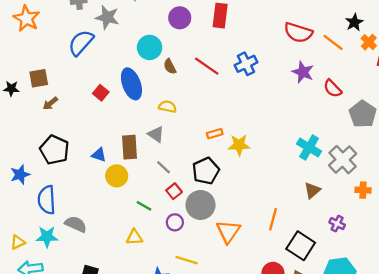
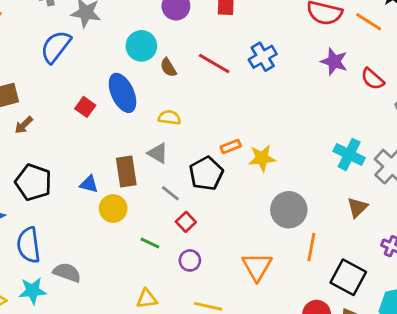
black pentagon: (206, 171) -> (206, 173), moved
gray circle: (201, 205) -> (289, 210), moved
yellow triangle: (134, 237) -> (147, 299), moved

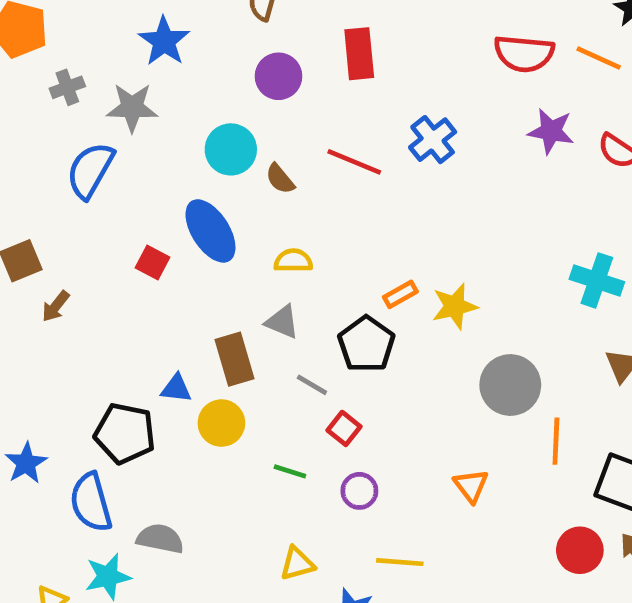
black pentagon: (33, 182) -> (125, 433), moved
orange triangle: (257, 267) -> (471, 486), size x0.7

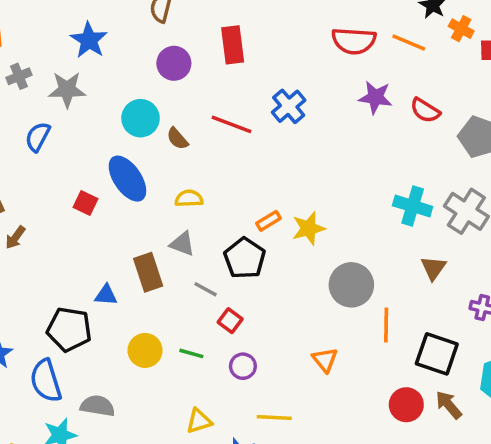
blue semicircle: (90, 170) -> (38, 137), size x0.7
yellow circle: (221, 423) -> (145, 350), moved

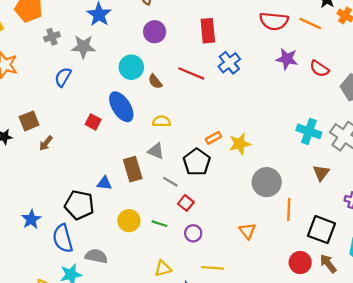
red rectangle: (233, 45) -> (208, 31), moved

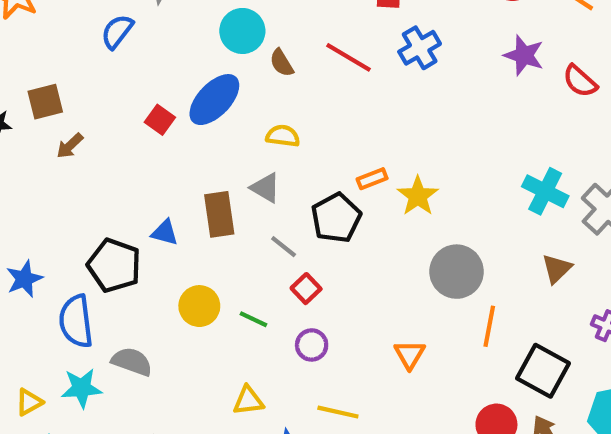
blue ellipse: (121, 107) -> (214, 100), turned 68
yellow star: (240, 144) -> (418, 196), turned -30

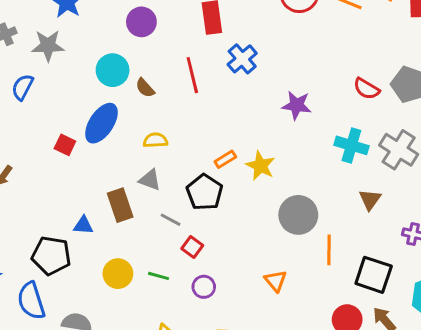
purple star: (524, 55) -> (297, 105), moved
red line: (349, 57) -> (192, 75), turned 56
red semicircle: (580, 81) -> (367, 89), moved

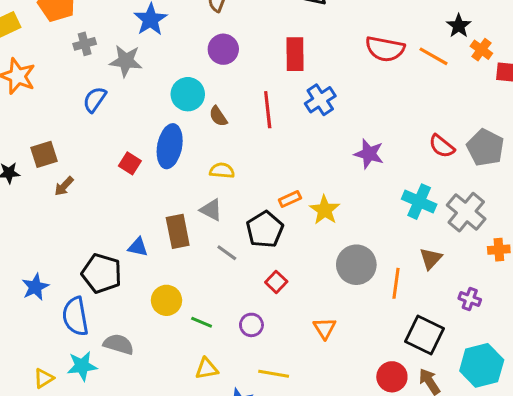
blue ellipse: (101, 123) -> (170, 146), turned -30
red square: (192, 247) -> (276, 282), moved
orange line: (329, 250) -> (396, 283), moved
green line: (159, 276) -> (202, 322), moved

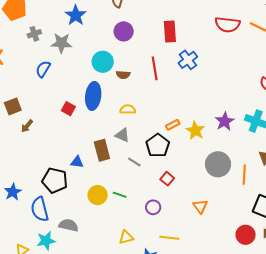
brown semicircle: (218, 116) -> (123, 75), turned -48
purple star: (369, 154) -> (225, 121), moved, turned 30
green line: (202, 322) -> (120, 195), moved

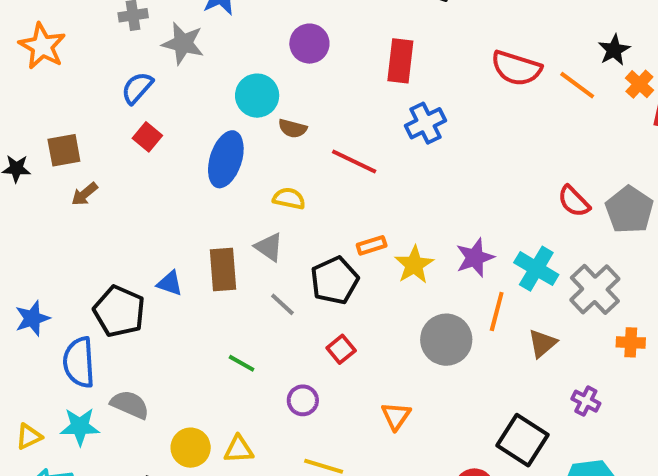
red line: (155, 68) -> (354, 162), moved, turned -65
red square: (68, 109) -> (147, 137), moved
orange line: (244, 175) -> (497, 312), moved
yellow circle: (98, 195) -> (191, 448), moved

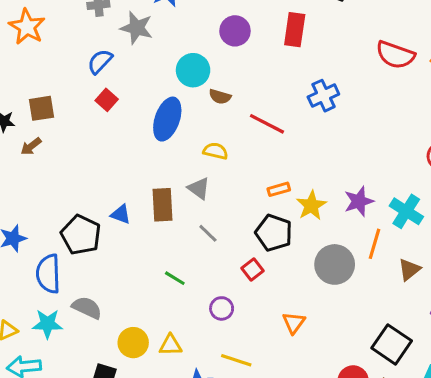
red rectangle: (400, 61) -> (295, 30), moved
brown arrow: (85, 194) -> (31, 146), moved
black pentagon: (335, 280) -> (274, 233), moved, turned -30

